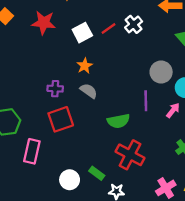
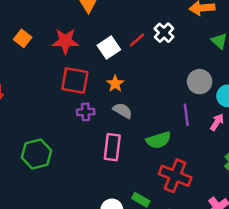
red square: (61, 119) -> (75, 80), moved, turned 35
pink rectangle: (32, 151) -> (112, 147), moved

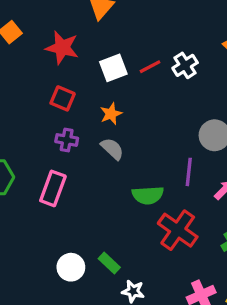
red square: (75, 80) -> (63, 98), size x0.7
pink rectangle: (112, 147) -> (53, 188), moved
red cross: (175, 176) -> (178, 230), moved

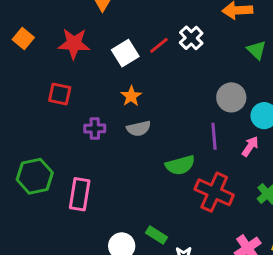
red square: (63, 98) -> (60, 94), moved
gray semicircle: (112, 149) -> (139, 128), turned 135
pink rectangle: (53, 188) -> (80, 194), moved

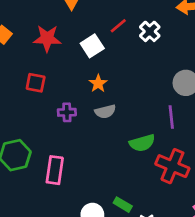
red line: (159, 45) -> (118, 26), moved

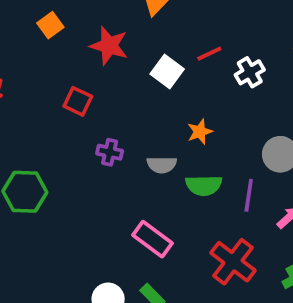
white square: (92, 46) -> (167, 72), turned -35
orange star: (98, 83) -> (200, 132), moved
green semicircle: (142, 143) -> (204, 185), moved
pink rectangle: (55, 170) -> (153, 239), moved, turned -76

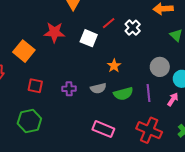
orange square: (50, 25) -> (24, 51), moved, size x1.5
red square: (78, 101) -> (35, 86), moved

